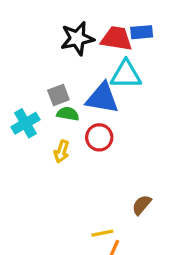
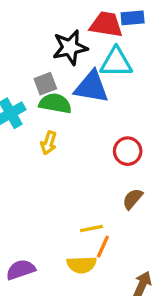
black star: (77, 38) -> (70, 47), moved
green semicircle: (68, 114) -> (55, 103), size x1.4
red circle: (99, 137) -> (128, 151), moved

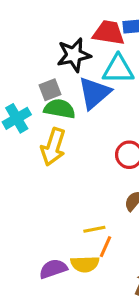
blue triangle: (91, 87) -> (94, 93), turned -51
yellow arrow: (49, 143) -> (53, 147), size x1.6
purple semicircle: (21, 270) -> (53, 269), moved

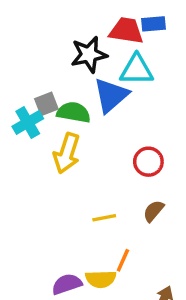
gray square: (50, 90) -> (46, 104), moved
yellow line: (94, 229) -> (104, 218), moved

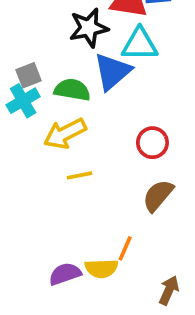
gray square: (46, 104) -> (29, 75), moved
yellow arrow: (67, 153) -> (65, 134), turned 45
brown semicircle: (154, 211) -> (158, 196), size x1.4
yellow line: (104, 218) -> (80, 175), moved

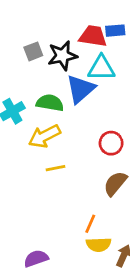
gray square: (29, 75) -> (33, 51), moved
yellow semicircle: (101, 268) -> (99, 245), moved
purple semicircle: (65, 274) -> (36, 258), moved

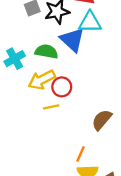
blue triangle: (81, 89) -> (72, 40), turned -36
red circle: (111, 143) -> (62, 87), moved

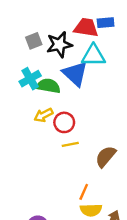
cyan cross: (15, 59) -> (30, 79), moved
yellow arrow: (42, 80) -> (44, 115), size x0.7
yellow line: (51, 107) -> (70, 144), moved

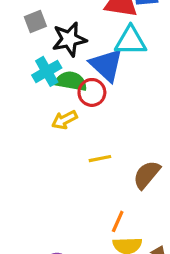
gray square: (34, 41) -> (35, 22), moved
black star: (59, 45) -> (69, 39), moved
red circle: (64, 122) -> (92, 92), moved

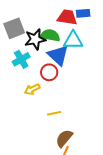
gray square: (35, 22) -> (14, 28), size x1.5
green semicircle: (71, 81) -> (50, 35), moved
brown semicircle: (147, 175) -> (64, 138), moved

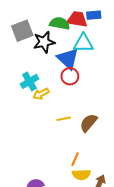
green semicircle: (50, 35) -> (60, 23), moved
cyan cross: (21, 59) -> (30, 81), moved
red circle: (49, 72) -> (70, 76), moved
brown semicircle: (64, 138) -> (89, 123), moved

